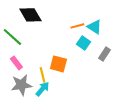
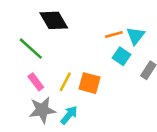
cyan triangle: (94, 27) -> (136, 36), turned 35
yellow line: (42, 75) -> (65, 82), moved, turned 42

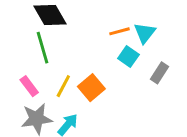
green line: (31, 49) -> (43, 48), moved, turned 32
orange square: (90, 83) -> (91, 88), turned 35

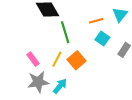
cyan triangle: (145, 33) -> (120, 15), moved
green line: (43, 48) -> (65, 32), moved

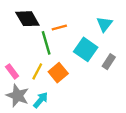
orange line: (96, 21) -> (59, 27), moved
cyan square: (102, 38) -> (86, 49), size x1.5
gray star: (38, 82) -> (18, 96), turned 30

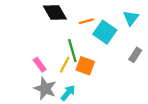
green line: (46, 43) -> (72, 51), moved
cyan square: (86, 49) -> (105, 32), moved
orange square: (58, 73) -> (85, 66), turned -30

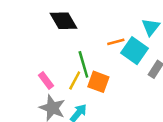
orange line: (86, 21) -> (116, 42), moved
cyan square: (105, 32) -> (134, 51), moved

